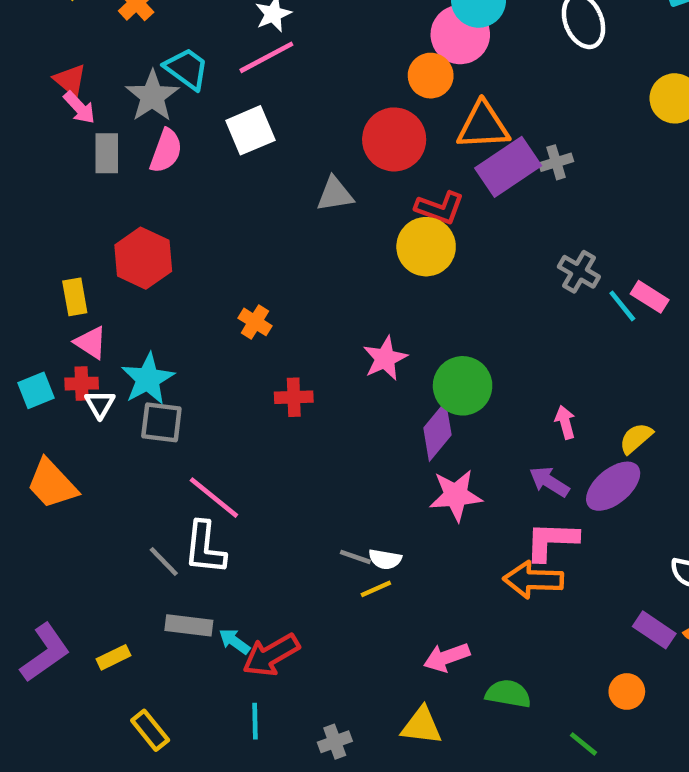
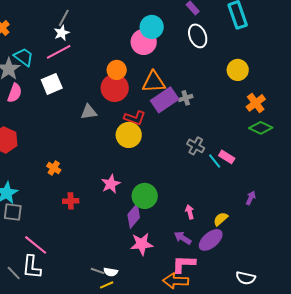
orange circle: (431, 76) -> (117, 70), moved

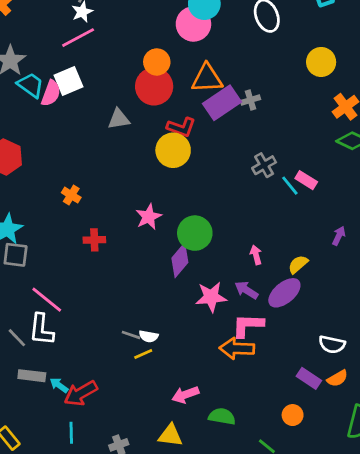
cyan trapezoid: (24, 57) -> (31, 85), moved
pink semicircle: (15, 93) -> (51, 93), moved
gray cross: (196, 146) -> (264, 165), turned 30
pink star: (142, 244) -> (211, 297), moved

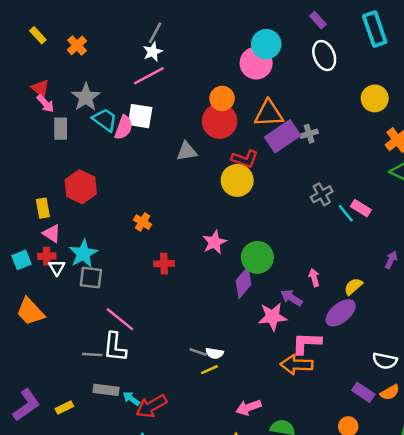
white square: (69, 81) -> (140, 116), turned 32
purple arrow: (246, 290) -> (291, 298), moved
gray line: (17, 338) -> (92, 355), turned -42

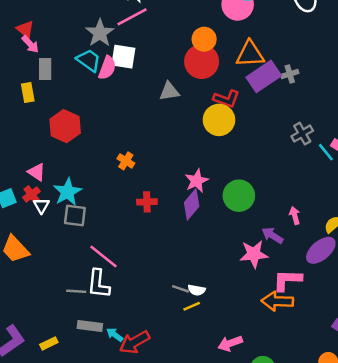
gray star: (86, 97) -> (100, 33), moved
yellow rectangle: (43, 208) -> (28, 93), moved
red cross: (47, 256) -> (31, 194), turned -35
purple diamond: (243, 283) -> (192, 204), moved

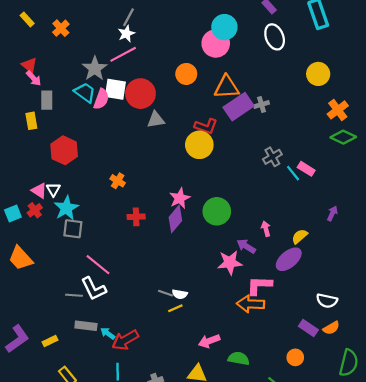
red circle: (202, 62) -> (140, 94), moved
white triangle: (41, 206) -> (53, 190), moved
white L-shape: (99, 284) -> (94, 289), turned -32

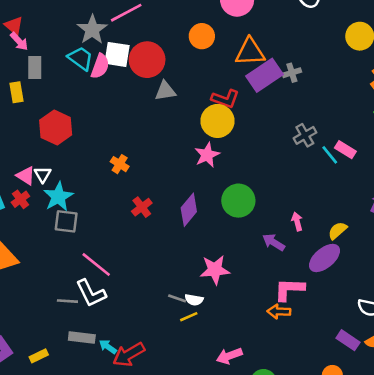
pink star: (180, 198) -> (207, 155), moved
red cross: (136, 217) -> (142, 207), turned -35
pink star: (230, 263) -> (215, 270), moved
orange arrow: (251, 304) -> (279, 311), size x0.7

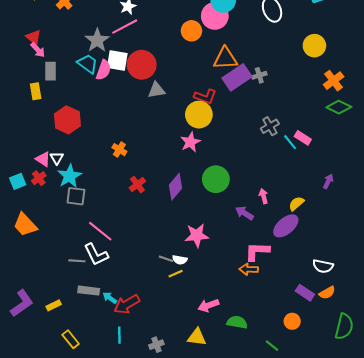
orange circle: (202, 36) -> (191, 31), moved

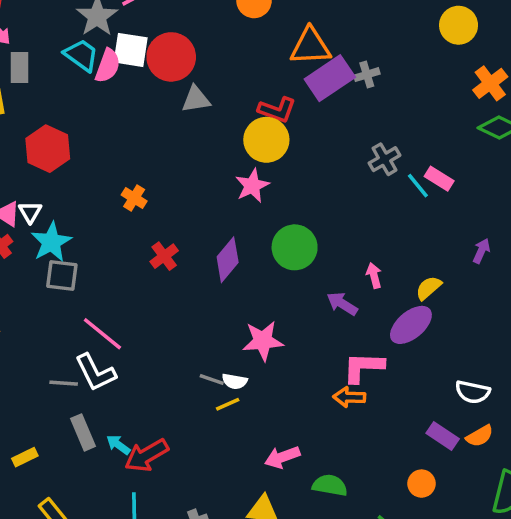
gray rectangle: (89, 291) -> (83, 432), turned 60

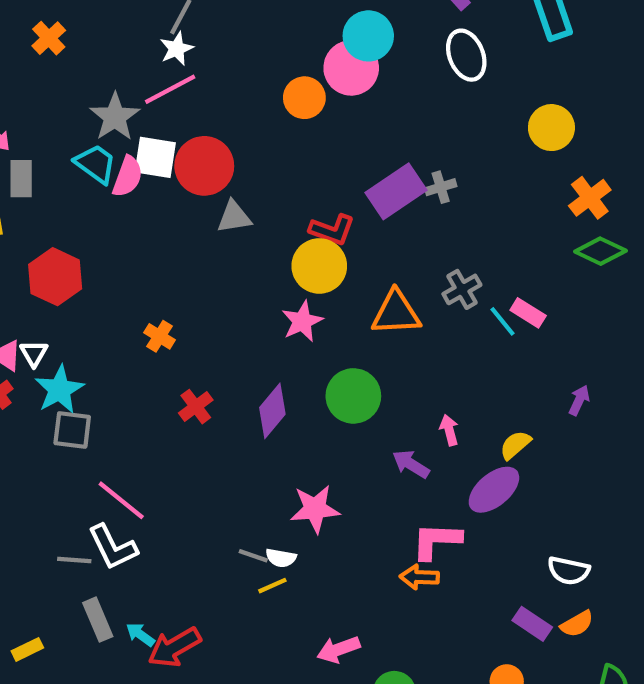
orange triangle: (310, 46) -> (396, 313), moved

